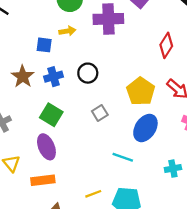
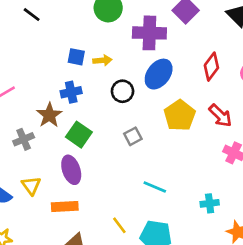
yellow arrow: (67, 31) -> (102, 60), moved
brown star: (23, 77) -> (49, 115), moved
blue cross: (54, 77) -> (71, 92), moved
blue ellipse: (145, 128) -> (159, 74), moved
yellow line: (93, 194) -> (119, 225), turned 70

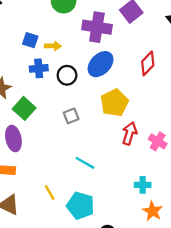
blue cross: (71, 92) -> (39, 68), moved
red arrow: (220, 116) -> (130, 133), moved, turned -125
cyan cross: (210, 203) -> (143, 185), moved

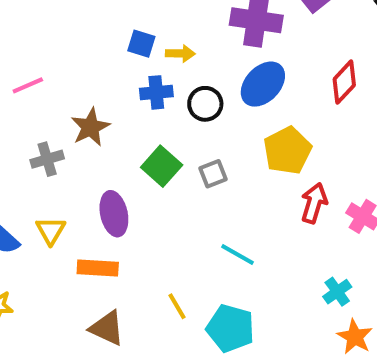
green square: (24, 108) -> (162, 166), moved
cyan cross: (143, 185) -> (337, 292), turned -35

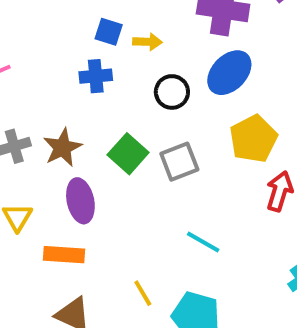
blue cross: (156, 92) -> (96, 76), moved
brown star: (90, 127) -> (62, 148), moved
gray square: (213, 174) -> (179, 162), size x1.4

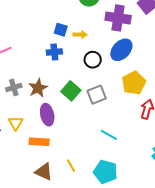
yellow line: (143, 293) -> (71, 166), moved

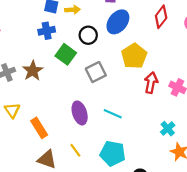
green square: (71, 91) -> (66, 54), moved
purple ellipse: (47, 115) -> (80, 113), moved
orange rectangle: (39, 142) -> (39, 128), turned 60

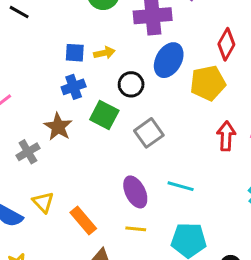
yellow pentagon: (134, 56) -> (208, 83), moved, turned 30
brown star: (33, 71) -> (58, 127), moved
yellow line: (75, 150) -> (136, 229), moved, turned -40

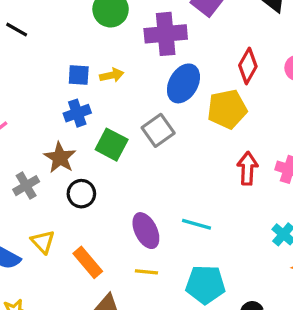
black circle: (131, 84) -> (81, 194), moved
gray square: (149, 133) -> (158, 130), moved

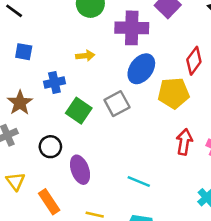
blue square: (79, 75) -> (24, 52), moved
brown star: (60, 158) -> (20, 103), moved
purple ellipse: (146, 231) -> (80, 170), moved

